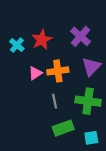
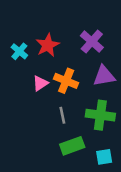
purple triangle: (91, 67) -> (104, 76), turned 36
orange cross: (58, 71) -> (66, 81), turned 30

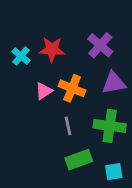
red star: (48, 45) -> (52, 49), turned 30

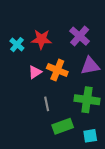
gray line: (68, 126) -> (47, 104), moved

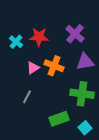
gray line: (47, 104) -> (27, 97), moved, turned 40
cyan square: (90, 136) -> (85, 128), turned -32

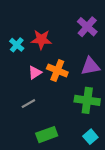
purple cross: (75, 34) -> (87, 27), moved
gray line: (27, 97) -> (28, 104), turned 32
green rectangle: (59, 119) -> (47, 135), moved

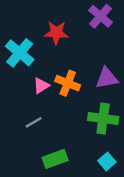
purple cross: (87, 27) -> (101, 16), moved
red star: (41, 40) -> (56, 33), moved
cyan cross: (17, 45) -> (20, 53), size x1.6

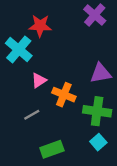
red star: (56, 33) -> (40, 26), moved
orange cross: (68, 83) -> (64, 95), moved
cyan square: (107, 161) -> (98, 142), moved

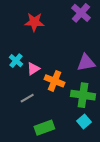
cyan cross: (19, 49) -> (16, 61), moved, size x0.6

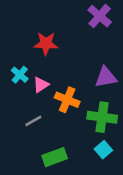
red star: (34, 22) -> (46, 44), moved

